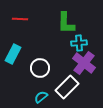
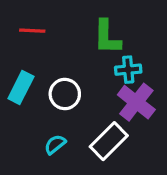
white circle: (40, 68) -> (65, 94), moved
cyan semicircle: (41, 97) -> (55, 144), moved

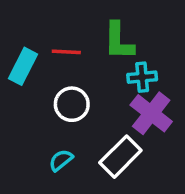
red line: (32, 31) -> (66, 52), moved
cyan rectangle: (21, 88) -> (23, 66), moved

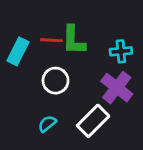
green L-shape: (119, 41) -> (74, 40), moved
cyan cross: (142, 77) -> (121, 51), moved

